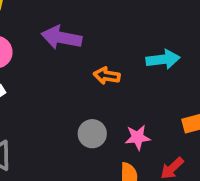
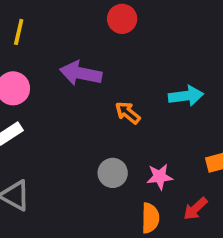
orange arrow: (107, 76) -> (128, 113), turned 30

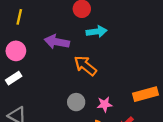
cyan arrow: (186, 96) -> (97, 32), moved
orange arrow: (128, 113) -> (85, 66), size x1.5

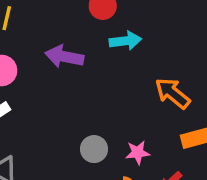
orange arrow: (85, 66) -> (173, 93), moved

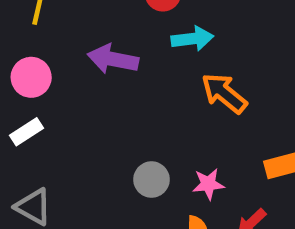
orange arrow: (173, 93) -> (224, 93), moved

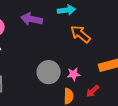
gray circle: (151, 180) -> (49, 72), size x1.5

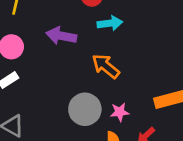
orange arrow: (81, 34) -> (106, 66), moved

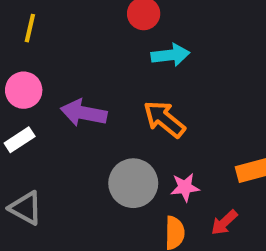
purple arrow: (61, 36) -> (84, 113), moved

